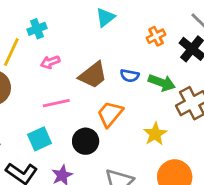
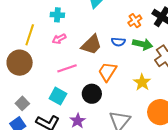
cyan cross: (37, 29) -> (57, 15), moved, turned 32
orange cross: (156, 36) -> (135, 21), moved
cyan square: (40, 139) -> (58, 96), turned -30

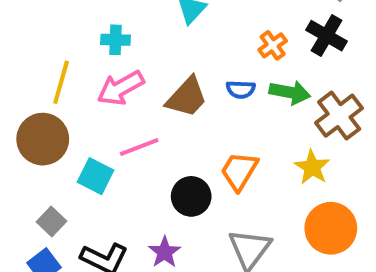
pink arrow: (59, 39) -> (121, 88), size x1.6
orange trapezoid: (107, 72) -> (239, 171), moved
yellow star: (142, 82) -> (312, 167), moved
cyan square: (58, 96) -> (95, 176), moved

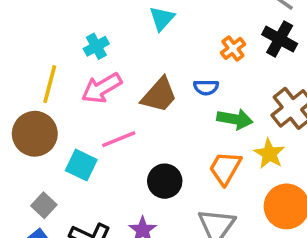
cyan cross: (115, 40) -> (96, 46), turned -30
green arrow: (290, 92) -> (235, 119), moved
orange trapezoid: (239, 171) -> (225, 168), moved

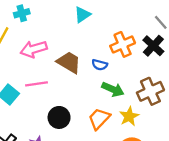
cyan cross: (96, 46) -> (22, 13), moved
orange cross: (233, 48) -> (123, 44), size x1.5
brown trapezoid: (159, 95) -> (69, 62), turned -115

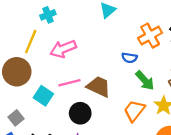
brown trapezoid: (69, 62) -> (99, 87), moved
green arrow: (113, 89) -> (145, 80), turned 30
black circle: (59, 117) -> (80, 113), moved

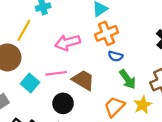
orange cross: (150, 36) -> (106, 33), moved
pink arrow: (63, 49) -> (68, 42), moved

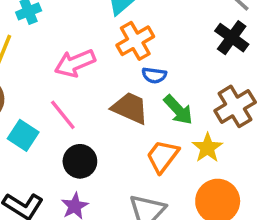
pink line: (56, 73) -> (63, 115), turned 66
brown trapezoid: (83, 80) -> (130, 108), moved

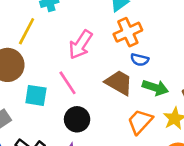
pink arrow: (75, 63) -> (81, 45), turned -40
green arrow: (178, 110) -> (155, 88), turned -35
cyan square: (23, 135) -> (36, 95), turned -30

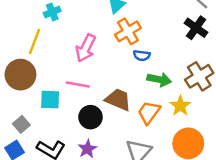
pink line: (68, 83) -> (78, 85), turned -40
brown trapezoid: (119, 83) -> (118, 100), moved

